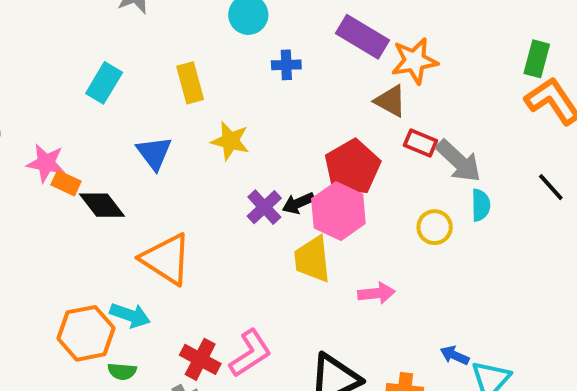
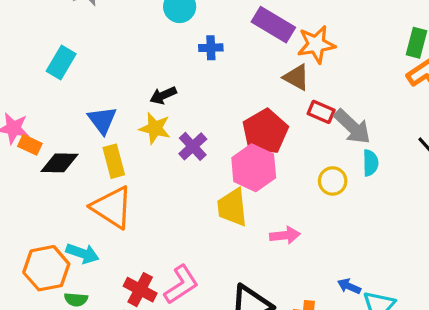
yellow rectangle: (190, 83) -> (114, 161), moved
yellow star: (230, 141) -> (155, 128), moved
black arrow: (298, 203) -> (163, 95), moved
black diamond: (102, 205) -> (59, 163), turned -51
purple cross: (264, 207) -> (193, 146), moved

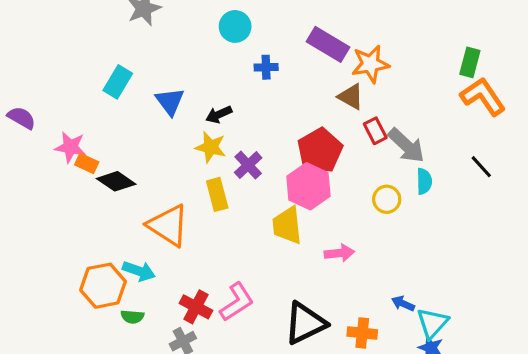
red rectangle: (321, 112) -> (375, 131), turned 40
blue triangle: (102, 120) -> (170, 101), moved
yellow rectangle: (114, 161) -> (217, 194), moved
black diamond: (59, 163) -> (116, 181), turned 33

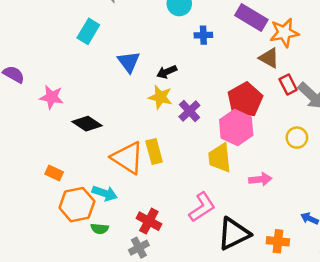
cyan rectangle: (118, 82) -> (88, 31), moved
orange rectangle: (87, 163) -> (54, 173), moved
yellow rectangle: (217, 194) -> (154, 152), moved
pink L-shape: (237, 302) -> (202, 207), moved

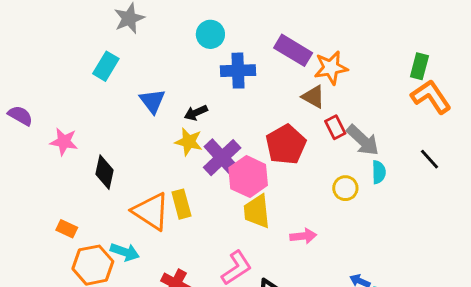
blue cross: (203, 35) -> (238, 71), size x1.6
purple cross: (189, 111) -> (222, 158), size x1.5
black diamond: (87, 124) -> (104, 172), turned 68
pink hexagon: (236, 127) -> (248, 177), moved

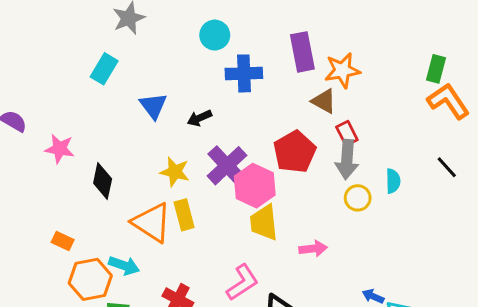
purple rectangle: (293, 50) -> (302, 52), turned 48
gray arrow: (363, 140) -> (347, 160), moved, turned 51
yellow star: (189, 142) -> (175, 172), moved

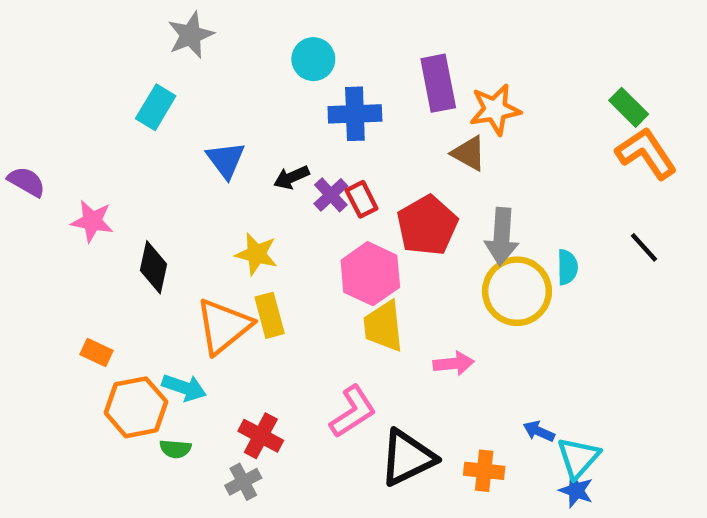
green rectangle: (436, 69) -> (629, 107), turned -60
red rectangle: (347, 133) -> (362, 199), moved
purple cross: (227, 166) -> (331, 195), moved, size x0.6
yellow circle: (358, 198) -> (517, 291), size x1.8
orange triangle: (152, 223) -> (224, 326), turned 48

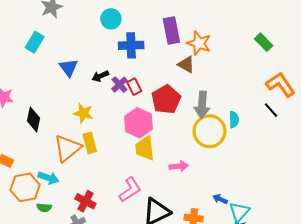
orange star: (495, 109) -> (199, 43), turned 30
orange L-shape: (646, 153) -> (281, 85), moved

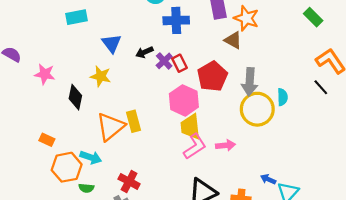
cyan rectangle: (35, 42) -> (76, 17), turned 48
yellow star: (83, 113) -> (101, 76), moved
pink L-shape: (130, 190) -> (195, 146), moved

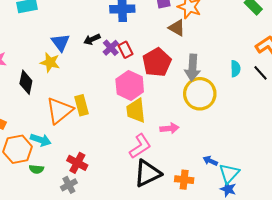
blue triangle: (112, 43) -> (61, 42), moved
cyan semicircle: (282, 97) -> (235, 69), moved
pink L-shape: (195, 146) -> (140, 146), moved

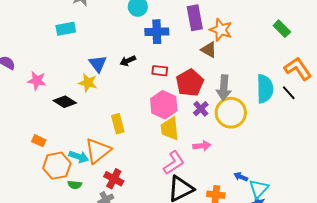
purple cross: (111, 48) -> (201, 109), moved
red rectangle: (125, 50) -> (160, 71), turned -56
cyan semicircle: (235, 69) -> (265, 89), size x1.8
black diamond: (26, 82) -> (65, 102), turned -70
orange triangle: (59, 111) -> (98, 151), moved

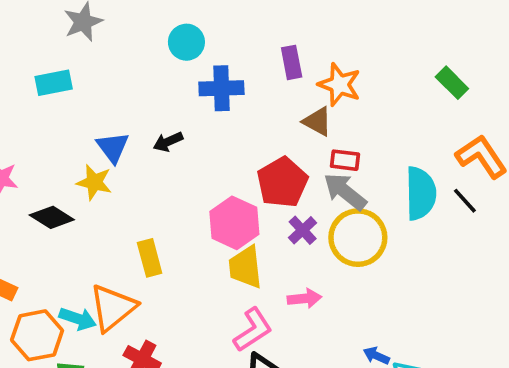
purple rectangle: (195, 18) -> (292, 62), size x0.7
red rectangle: (160, 71) -> (345, 160), moved
gray arrow: (224, 88) -> (345, 192), turned 125

